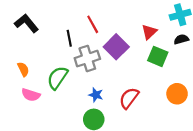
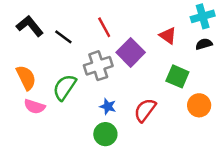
red triangle: (149, 32) -> (168, 36), turned -42
black line: (69, 38) -> (63, 37), moved, turned -42
green square: (158, 56) -> (177, 76), moved
orange semicircle: (23, 69) -> (26, 78), size x1.5

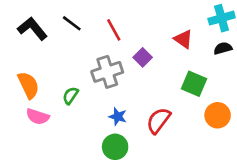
black line: (63, 37) -> (72, 23), moved
purple square: (131, 52) -> (143, 57), size x0.6
green semicircle: (65, 87) -> (70, 96), size x0.6

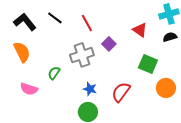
orange semicircle: (28, 85) -> (22, 52), moved

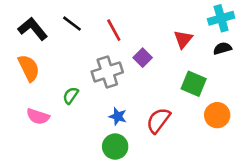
red triangle: (140, 30) -> (183, 39), turned 35

